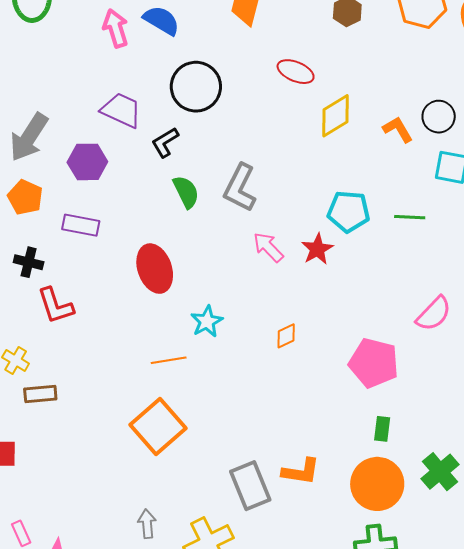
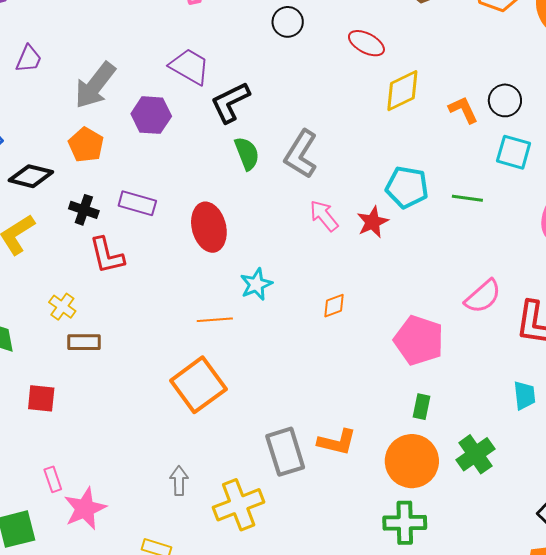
black circle: (196, 87) -> (288, 22), moved, size x0.6
black L-shape: (165, 142) -> (230, 102), size x1.4
purple rectangle: (81, 225) -> (137, 203), moved

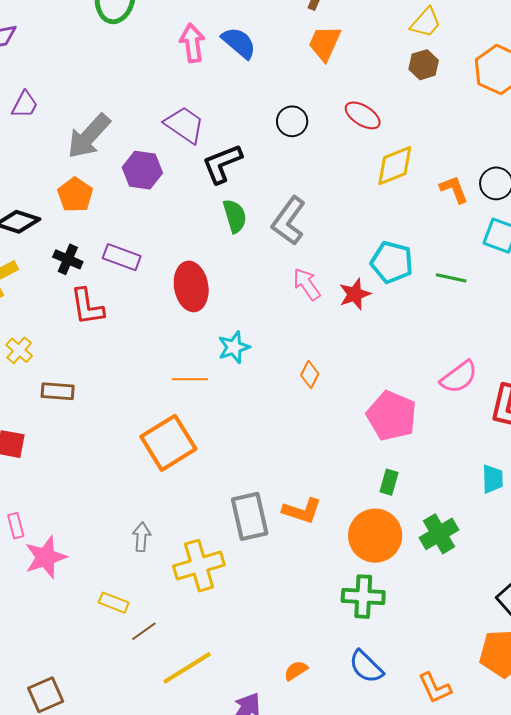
black circle: (288, 22) -> (292, 121), moved
orange diamond: (334, 306) -> (310, 374), turned -48
yellow cross: (62, 307) -> (19, 350), moved

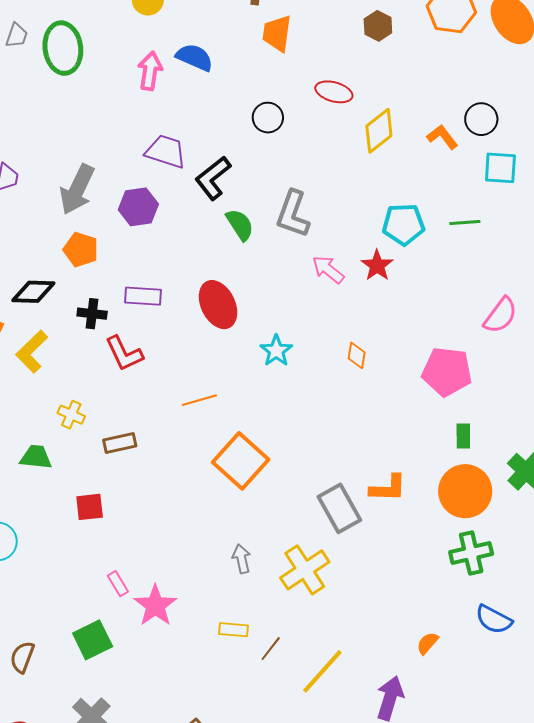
pink arrow: (192, 43) -> (150, 71), turned 33
orange line: (190, 379) -> (199, 400), moved

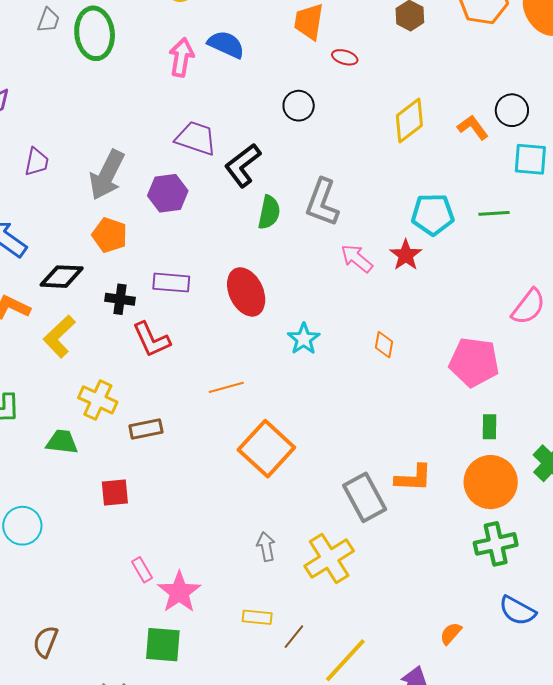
red ellipse: (334, 92) -> (345, 57), moved, size x0.7
green semicircle: (240, 225) -> (269, 212), turned 44
yellow cross: (71, 415) -> (98, 400), size x1.4
green square: (93, 640) -> (163, 645), moved, turned 30

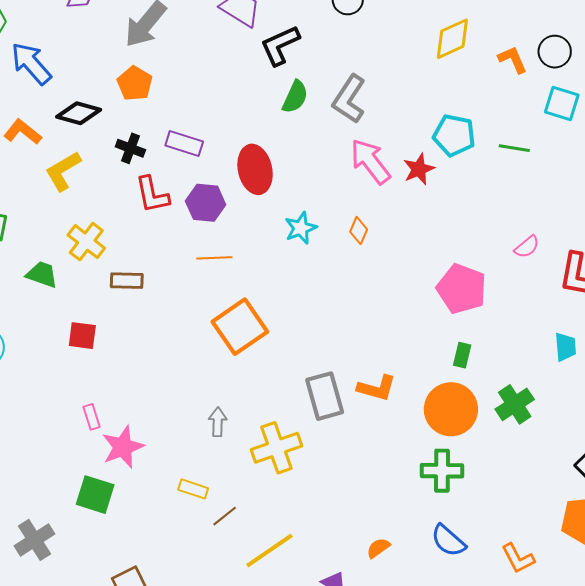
purple hexagon: (168, 193) -> (206, 203), moved
pink arrow: (357, 258) -> (370, 161), size x1.4
pink semicircle: (528, 307) -> (527, 247), size x0.7
orange diamond: (384, 345) -> (359, 231), moved

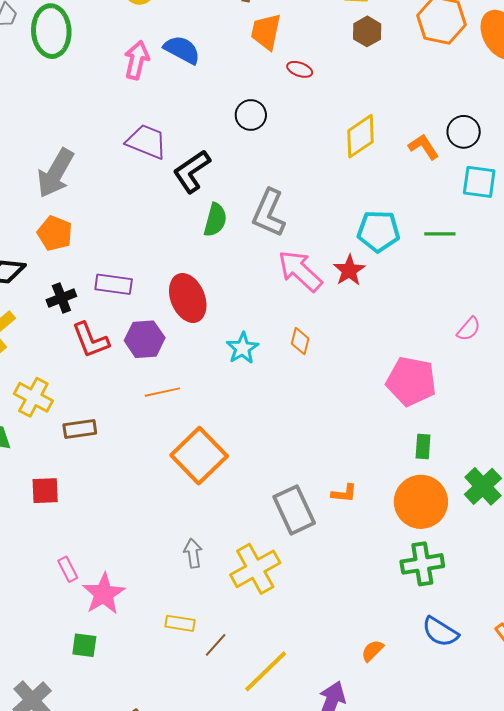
black cross: (130, 148) -> (61, 298), turned -32
orange L-shape: (377, 388) -> (344, 493), size x0.7
green square: (95, 495) -> (84, 645), size x0.7

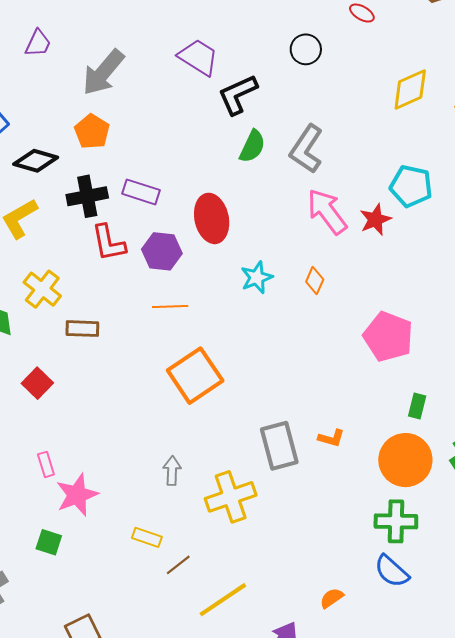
black cross: (61, 298) -> (87, 196), size x1.4
pink pentagon: (411, 381) -> (388, 337), moved
red square: (45, 491) -> (37, 383), turned 36
blue semicircle: (440, 632) -> (392, 571), moved

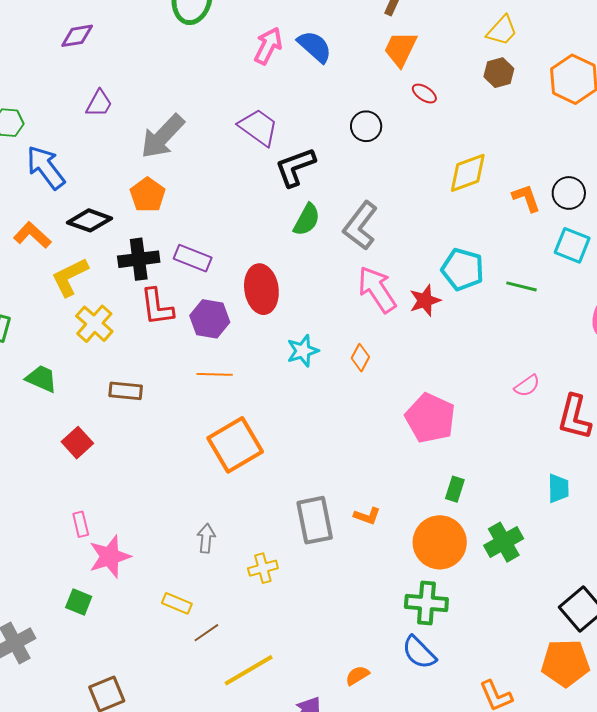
yellow cross: (42, 289) -> (94, 324), moved
yellow cross: (231, 497) -> (263, 568), size x0.6

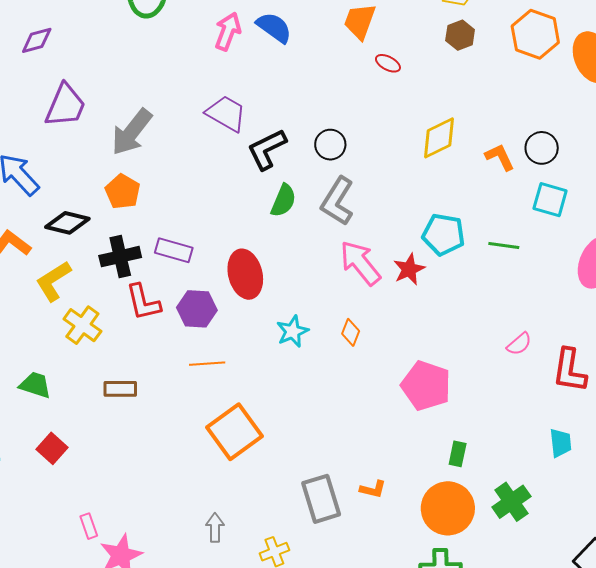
purple trapezoid: (99, 103) -> (65, 105), size x1.6
black circle: (366, 126) -> (330, 145), moved
red square: (77, 443) -> (52, 448), moved

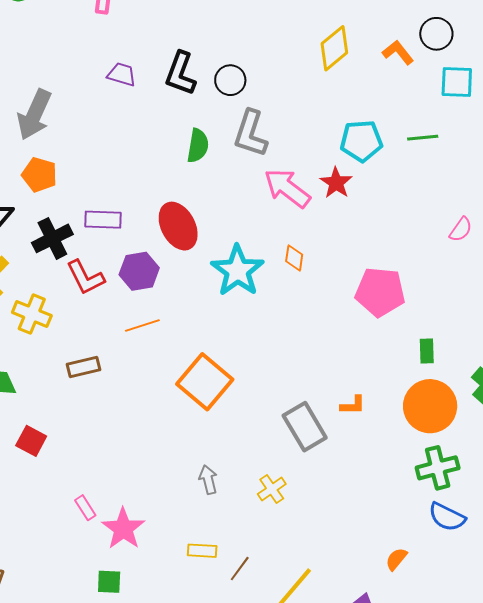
purple trapezoid: (226, 113) -> (122, 74), size x0.7
black L-shape: (267, 149) -> (180, 73), moved, turned -30
cyan star: (293, 331) -> (237, 271), size x1.6
orange line: (207, 364) -> (142, 325), moved

